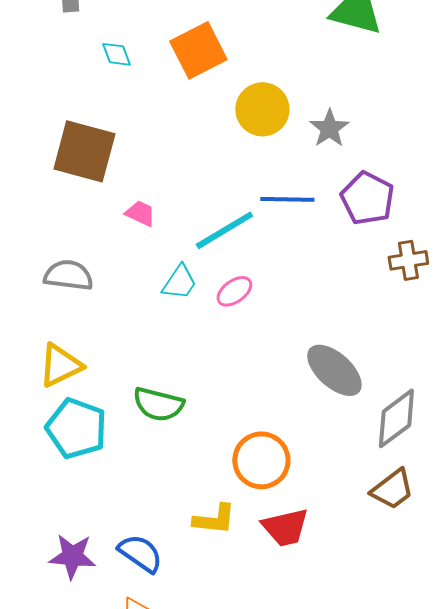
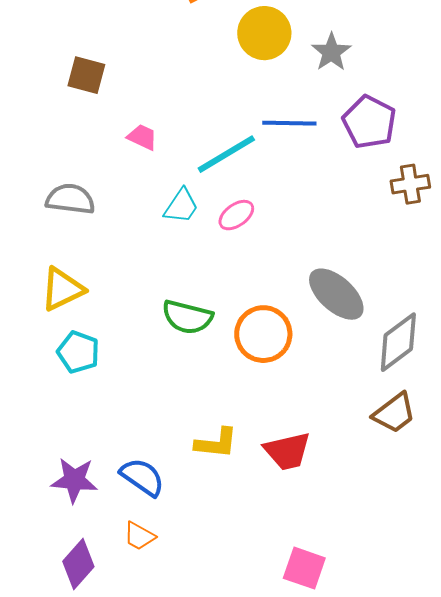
brown square: (84, 151) -> (86, 75), size x0.6
green semicircle: (158, 404) -> (187, 317), moved
cyan pentagon: (76, 428) -> (78, 352), size x0.7
orange circle: (261, 460) -> (263, 334), moved

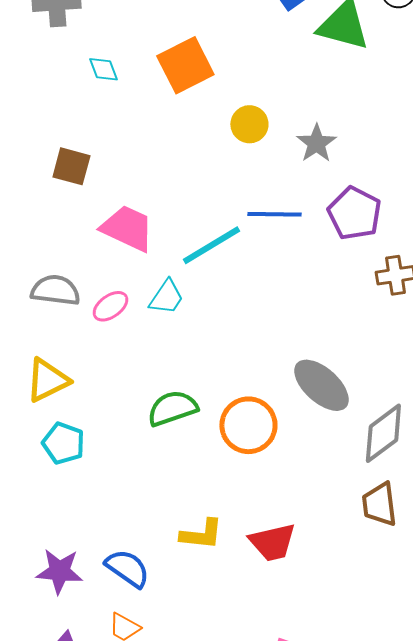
yellow circle: (264, 33) -> (249, 124), size x0.7
pink trapezoid: (142, 137) -> (127, 228), size x1.8
pink ellipse: (236, 215) -> (110, 306), moved
green semicircle: (187, 317) -> (172, 408), turned 147
brown trapezoid: (394, 413) -> (379, 504), turned 120

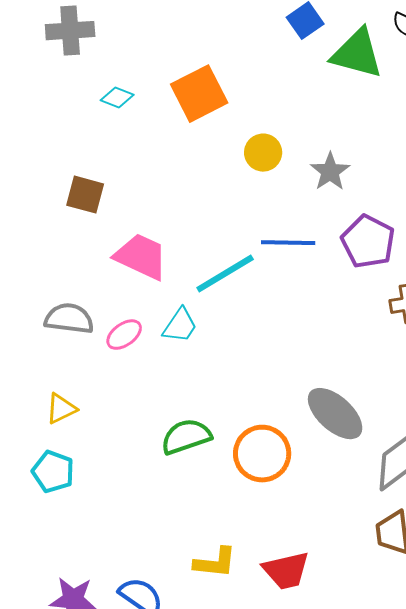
cyan diamond: (103, 69) -> (117, 98), turned -48
yellow triangle: (47, 380) -> (61, 409), size x0.7
cyan pentagon: (63, 443) -> (53, 472), moved

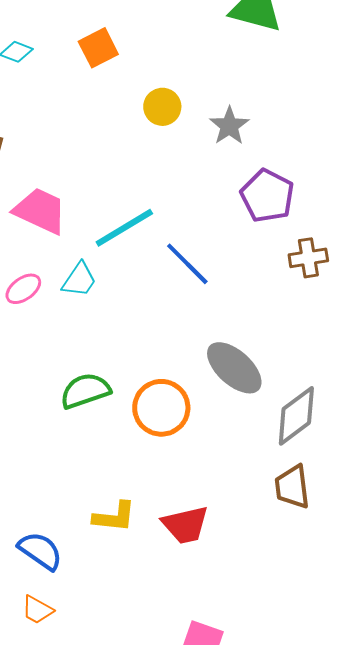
orange square: (199, 94) -> (98, 48), size x0.7
blue line: (288, 243) -> (187, 264), moved, turned 44

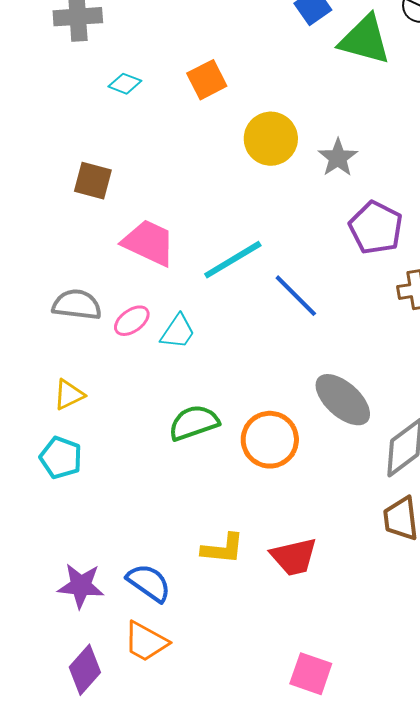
yellow circle: (162, 107) -> (271, 139), size x1.4
cyan trapezoid: (79, 280) -> (178, 332), moved
orange trapezoid: (37, 610) -> (146, 642), size x1.4

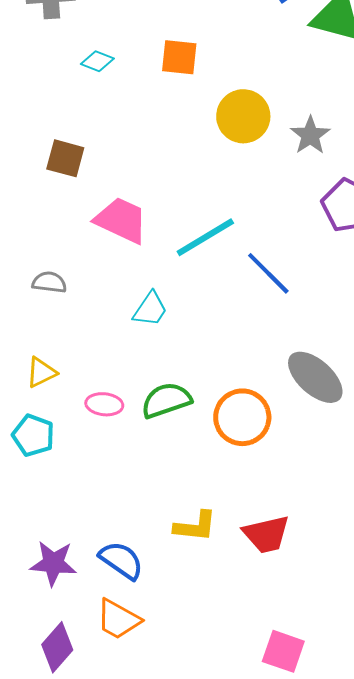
orange square: (207, 80) -> (179, 57), turned 33
gray semicircle: (77, 305) -> (49, 282), size x0.7
pink ellipse: (132, 321) -> (104, 404), moved, turned 42

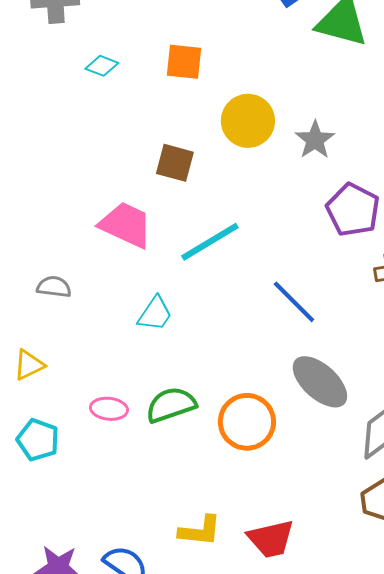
brown square: (65, 158) -> (175, 163), moved
blue line: (268, 273) -> (294, 302), moved
yellow triangle: (41, 372) -> (29, 365), moved

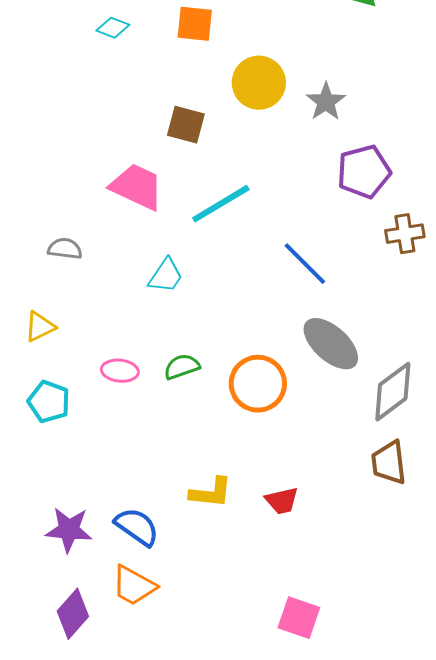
purple pentagon: (353, 210) -> (364, 172), turned 30
green semicircle: (171, 405) -> (182, 367), size x0.7
red trapezoid: (271, 539) -> (282, 501), size x0.7

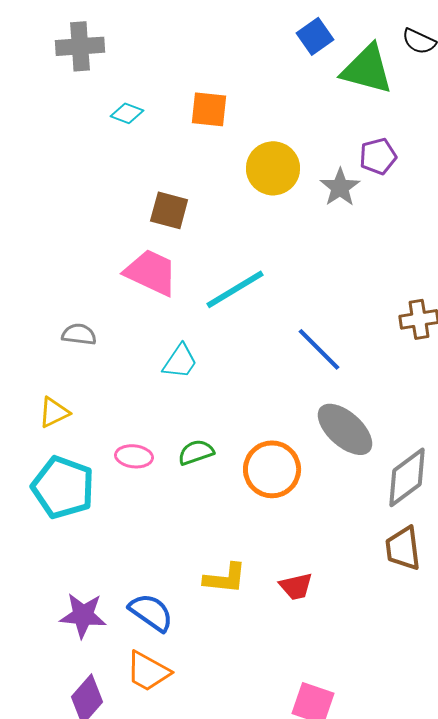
brown square: (186, 125) -> (169, 210), moved
purple pentagon: (364, 172) -> (378, 156), moved, size x0.7
cyan pentagon: (49, 402) -> (63, 487), size x1.5

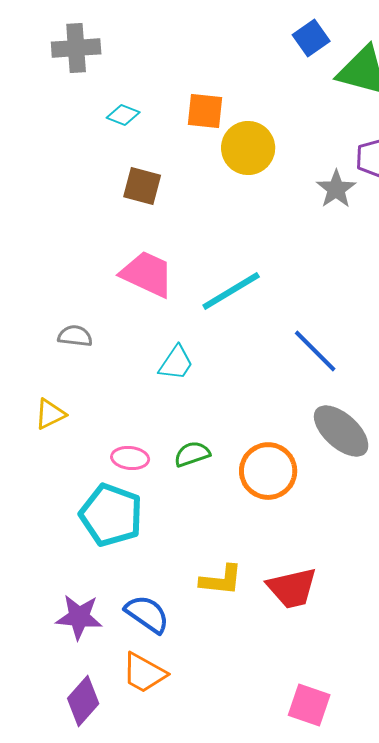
yellow circle: (273, 168) -> (248, 148), moved
brown square: (169, 210) -> (142, 186), moved
cyan pentagon: (63, 487) -> (111, 515), moved
red trapezoid: (296, 586) -> (292, 588), size x1.5

